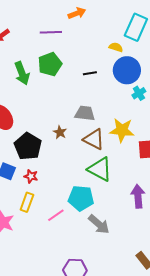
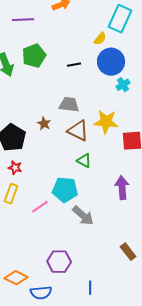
purple line: (51, 32) -> (23, 20), moved
yellow semicircle: (116, 47) -> (100, 39), turned 112
green triangle: (100, 169) -> (84, 161), size x0.6

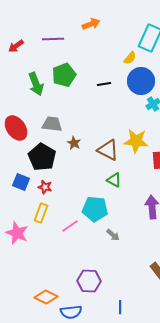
gray trapezoid: (69, 105) -> (52, 124), moved
gray arrow: (83, 216) -> (113, 235), size x0.6

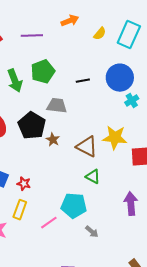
yellow semicircle: (130, 58) -> (100, 34), moved
gray trapezoid: (52, 124) -> (57, 106), moved
black pentagon: (42, 157) -> (32, 126), moved

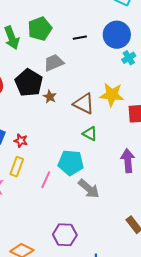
gray trapezoid: (57, 106) -> (54, 63), turned -30
pink line: (49, 223) -> (46, 180), turned -30
gray arrow: (92, 232) -> (89, 189), size x1.6

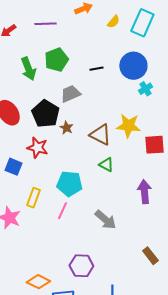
red star: (21, 141) -> (37, 148), moved, size x1.5
cyan pentagon: (71, 163) -> (69, 184), moved

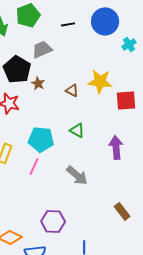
cyan cross: (145, 89) -> (129, 44), moved
brown triangle: (100, 135) -> (72, 90), size x0.6
green triangle: (106, 165) -> (77, 130), moved

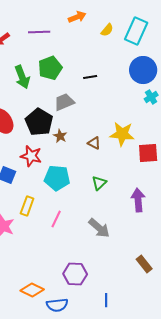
blue circle: (105, 21) -> (143, 70), moved
green triangle: (77, 130) -> (99, 183), turned 49
cyan pentagon: (41, 139) -> (57, 178), moved

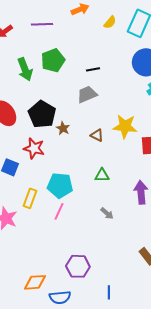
gray trapezoid: (64, 102) -> (87, 94), moved
cyan pentagon: (57, 178) -> (60, 185), moved
green triangle: (99, 183) -> (102, 175), turned 42
gray arrow: (99, 228) -> (107, 213), moved, size x0.6
orange diamond: (32, 290) -> (35, 282), turned -30

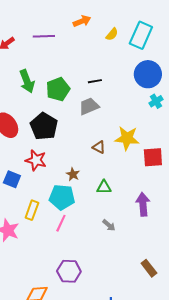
green pentagon: (53, 60) -> (58, 89), moved
brown star: (63, 128) -> (73, 174), moved
purple hexagon: (78, 266) -> (69, 271), moved

